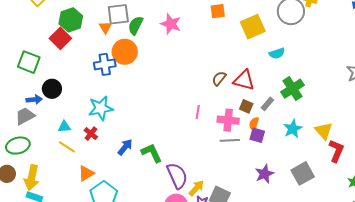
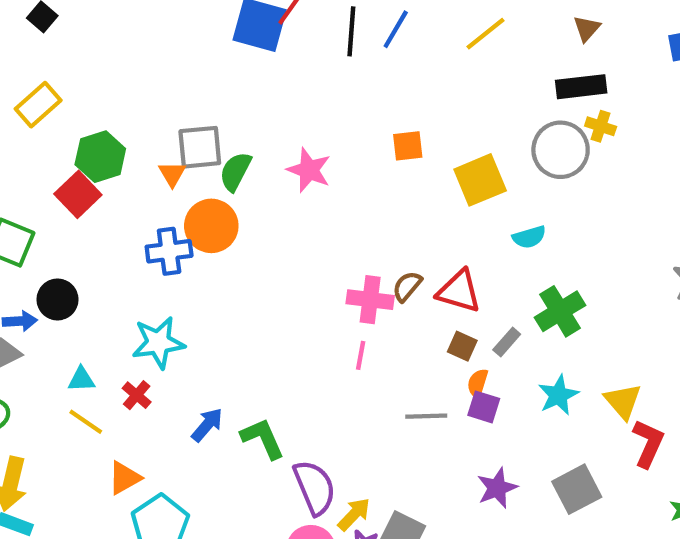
pink cross: (228, 120) -> (370, 300), moved

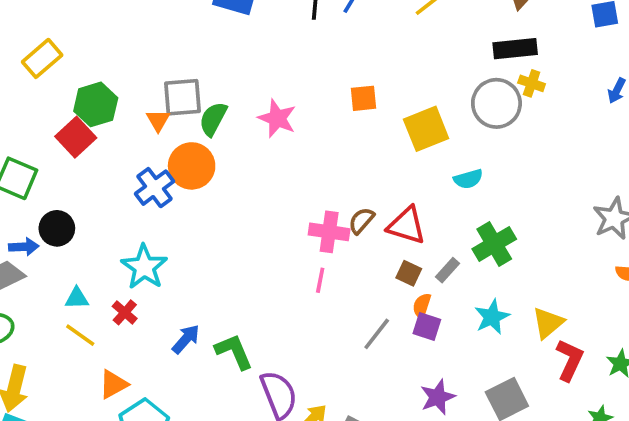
blue cross: (169, 251) -> (155, 188), turned -30
cyan star: (158, 343) -> (144, 267), turned -30
yellow triangle: (623, 401) -> (548, 323), turned 30
gray line: (426, 416) -> (377, 334), turned -51

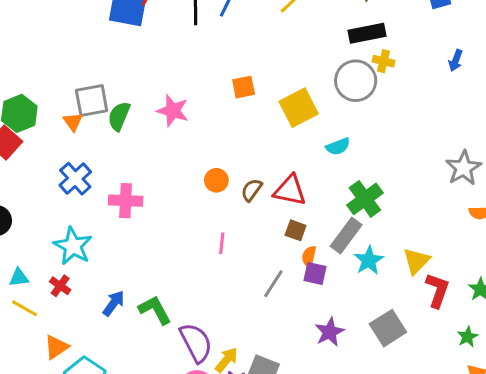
orange circle: (192, 166) -> (216, 180), moved, size x0.6
pink cross: (329, 232) -> (126, 201), moved
gray rectangle: (448, 270) -> (346, 236), moved, size x1.6

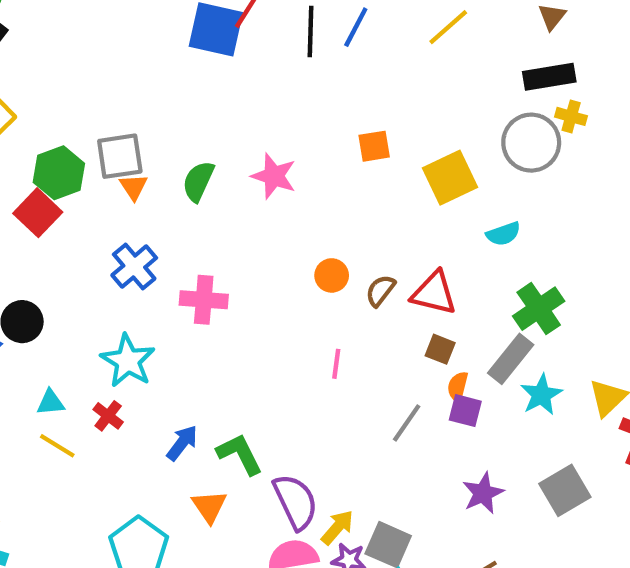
gray square: (92, 101) -> (120, 156), moved
orange triangle: (56, 347) -> (209, 506), moved, turned -32

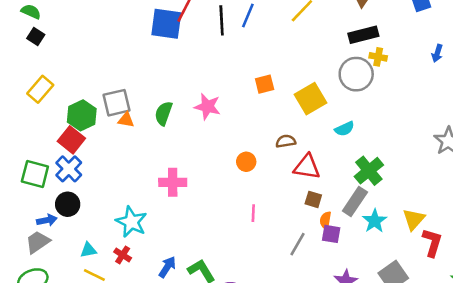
orange triangle: (134, 187) -> (126, 120), turned -42
blue cross: (134, 267) -> (69, 169), moved
brown semicircle: (380, 291) -> (286, 141), moved, turned 48

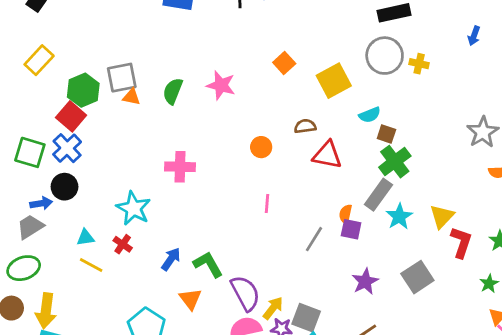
yellow cross: (378, 57) -> (419, 64), moved
orange square: (265, 84) -> (284, 63), turned -30
brown square: (313, 199) -> (386, 134), moved

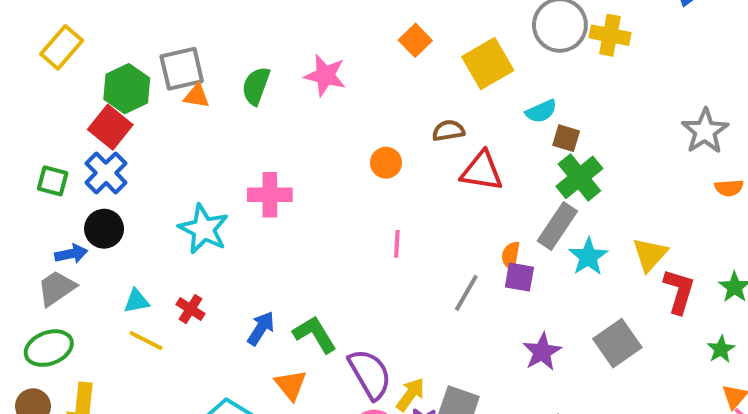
yellow cross: (419, 64) -> (610, 35), size x1.4
green square: (30, 152) -> (53, 181), size x0.7
cyan star: (133, 208) -> (203, 229), moved

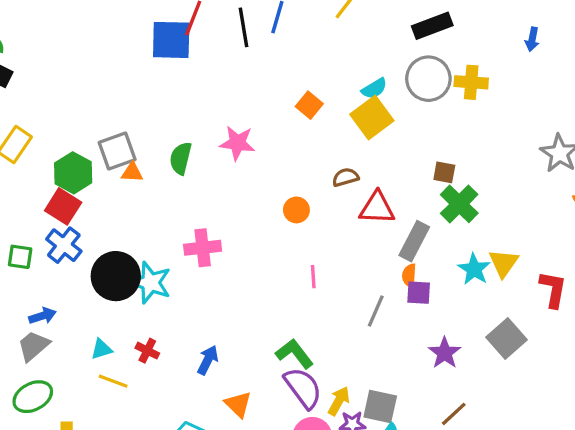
cyan semicircle: (541, 111) -> (374, 89), moved
gray rectangle: (557, 226) -> (414, 241), moved
black circle: (104, 229) -> (116, 276), moved, size x1.5
yellow triangle: (650, 254) -> (504, 263), moved
green L-shape: (315, 334) -> (295, 354), moved

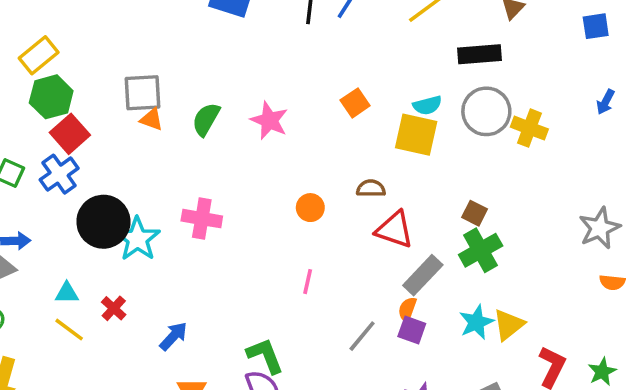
black rectangle: (432, 26) -> (479, 54), moved
yellow square: (372, 118) -> (416, 135), turned 33
green hexagon: (73, 173) -> (51, 97), moved

